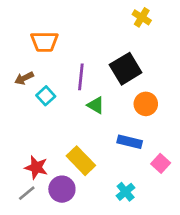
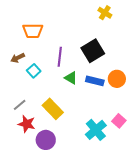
orange circle: (146, 104) -> (117, 79), moved
blue rectangle: (130, 142) -> (95, 81), moved
yellow rectangle: (81, 161) -> (53, 109), moved
cyan cross: (126, 192) -> (96, 130), moved, size x1.5
gray line: (27, 193) -> (20, 105), moved

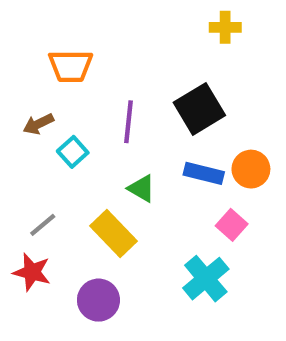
yellow cross: (105, 13) -> (225, 27), turned -32
green triangle: (71, 78) -> (141, 188), moved
pink square: (119, 121) -> (232, 225), moved
red star: (27, 124) -> (32, 272), moved

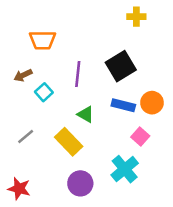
red star: (32, 272) -> (19, 189), moved
purple circle: (98, 300) -> (80, 183), moved

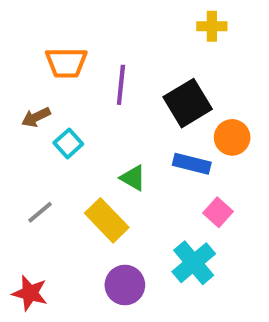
purple line: (78, 74) -> (121, 85), moved
orange circle: (152, 103) -> (232, 137), moved

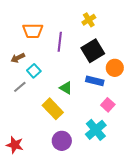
yellow cross: (212, 26) -> (89, 20), moved, turned -32
gray line: (40, 212) -> (20, 87), moved

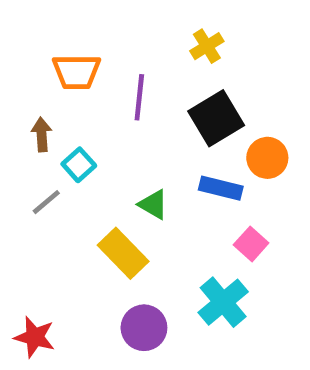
brown arrow: (18, 58) -> (42, 135), turned 112

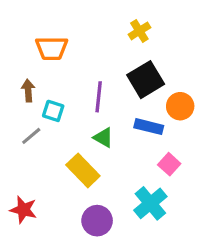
purple line: (139, 97) -> (99, 97), moved
cyan square: (79, 165) -> (53, 111), turned -30
red star: (35, 337) -> (23, 210), moved

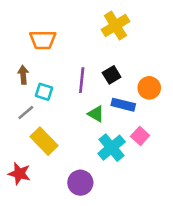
yellow cross: (139, 31) -> (115, 26), size x1.5
black square: (146, 80) -> (112, 75), moved, size x0.6
green triangle: (103, 138) -> (96, 114), moved
yellow rectangle: (83, 170) -> (44, 141), moved
cyan cross: (150, 203) -> (112, 148), moved

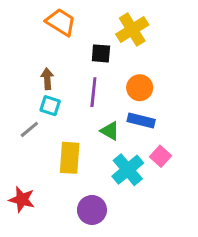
orange trapezoid: (43, 40) -> (61, 22), moved, turned -148
brown arrow: (23, 75) -> (47, 79), moved
black square: (112, 75) -> (101, 53), moved, turned 36
orange circle: (149, 88) -> (140, 88), moved
yellow rectangle: (44, 141) -> (70, 158), moved, turned 48

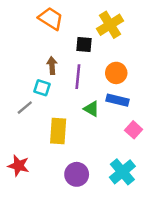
brown arrow: (47, 79) -> (52, 66), moved
cyan cross: (128, 170) -> (122, 172), moved

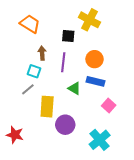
orange trapezoid: (51, 19) -> (30, 24), moved
yellow cross: (110, 25) -> (89, 20), turned -30
gray line: (25, 108) -> (28, 89), moved
purple circle: (77, 174) -> (65, 125), moved

